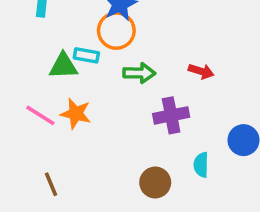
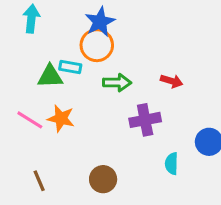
brown circle: (155, 183) -> (103, 179), moved

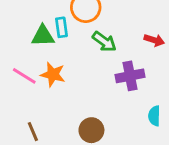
cyan rectangle: (70, 67) -> (61, 27), turned 72
green arrow: (117, 83) -> (104, 42), turned 35

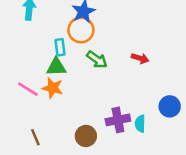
green triangle: (43, 36) -> (56, 67), moved
purple cross: (130, 76) -> (118, 120), moved

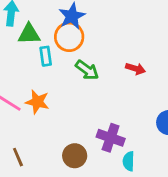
green triangle: (56, 67) -> (29, 34), moved
purple cross: (118, 120) -> (111, 138), turned 30
cyan semicircle: (140, 124) -> (129, 161), moved

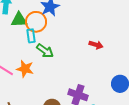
orange circle: (69, 37) -> (36, 22), moved
green arrow: (87, 70) -> (45, 51), moved

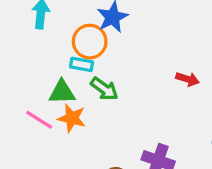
green triangle: (19, 20) -> (62, 92), moved
cyan rectangle: (31, 36) -> (82, 64), turned -72

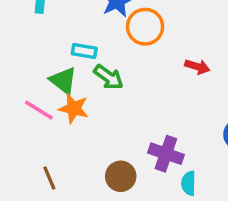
orange circle: (90, 42) -> (145, 27), moved
green triangle: (62, 92) -> (63, 81), turned 40

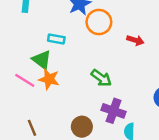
red arrow: (197, 67) -> (135, 40), moved
green arrow: (109, 77) -> (101, 78), moved

